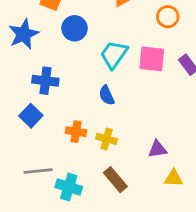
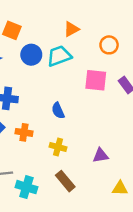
cyan trapezoid: (114, 55) -> (59, 56), moved, turned 35
orange cross: (76, 132) -> (24, 132), moved
yellow triangle: (174, 178) -> (120, 188), moved

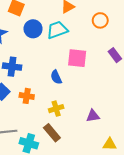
pink square: (96, 80) -> (77, 58), moved
yellow cross: (58, 147) -> (56, 109), turned -32
brown rectangle: (65, 181) -> (52, 133), moved

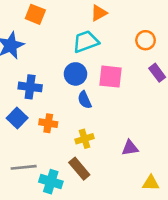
orange circle: (100, 20) -> (146, 40), moved
blue circle: (33, 29) -> (75, 74), moved

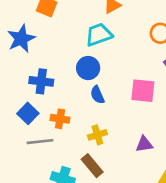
pink square: (110, 77) -> (143, 91), moved
gray line: (24, 167) -> (40, 142), moved

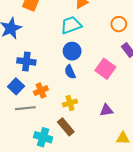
blue circle: (88, 68) -> (72, 51), moved
pink square: (143, 91) -> (105, 69), turned 30
orange cross: (60, 119) -> (41, 91), turned -32

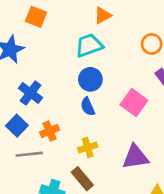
blue cross: (26, 61) -> (31, 93), turned 30
purple triangle: (106, 110) -> (135, 157), size x1.5

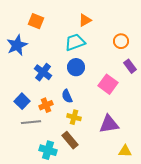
blue cross: (31, 93) -> (43, 72), moved
blue semicircle: (88, 107) -> (67, 96), moved
yellow cross: (88, 147) -> (74, 117), turned 32

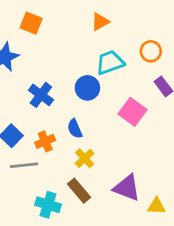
cyan trapezoid: (75, 42) -> (110, 63), moved
yellow cross: (74, 117) -> (85, 158), turned 32
purple triangle: (109, 124) -> (127, 188), moved, turned 30

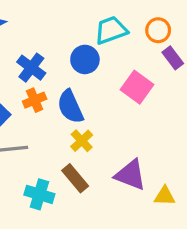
orange circle: (151, 51) -> (158, 30), moved
blue semicircle: (75, 129) -> (70, 107), size x1.5
orange cross: (45, 141) -> (35, 100), moved

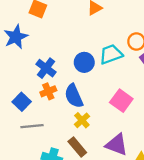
cyan trapezoid: (111, 30) -> (111, 54), moved
pink square: (137, 87) -> (121, 101), moved

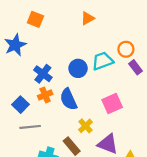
pink square: (121, 101) -> (112, 104), turned 30
yellow cross: (82, 120) -> (85, 126), moved

